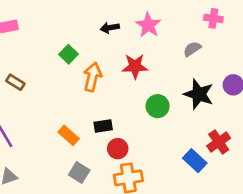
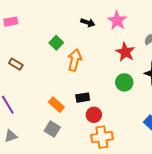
black arrow: (110, 28) -> (88, 23), turned -152
red star: (135, 66) -> (125, 52), moved, turned 30
gray square: (79, 173) -> (52, 129), moved

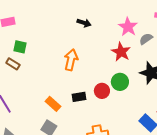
pink star: (117, 21) -> (128, 27), moved
green square: (56, 43) -> (20, 47), moved, turned -32
red circle: (94, 115) -> (102, 91), moved

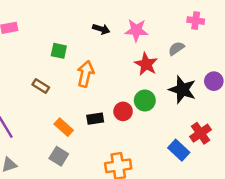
pink star: (128, 27) -> (136, 30), moved, turned -30
green square: (20, 47) -> (59, 51), moved
brown rectangle: (13, 64) -> (41, 86), moved

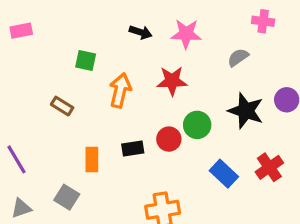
red star: (146, 64) -> (172, 81), moved, turned -30
orange rectangle: (64, 127) -> (92, 159), turned 48
blue rectangle: (179, 150) -> (224, 174), moved
gray square: (59, 156) -> (67, 197), moved

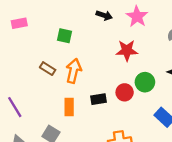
pink rectangle: (21, 31) -> (19, 23), moved
pink star: (186, 34) -> (137, 16), turned 30
orange arrow: (120, 90) -> (74, 71), moved

